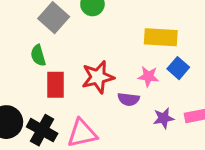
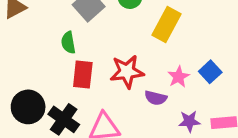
yellow rectangle: (161, 37) -> (167, 24), moved, turned -72
pink star: (148, 76) -> (179, 77), turned 30

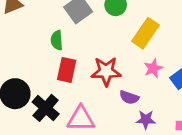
pink star: (179, 77) -> (153, 68), moved
purple star: (189, 121) -> (146, 120), moved

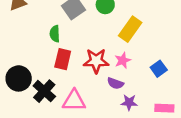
pink star: (153, 68) -> (123, 60), moved

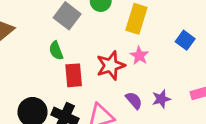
blue square: (159, 69) -> (185, 40), moved
purple semicircle: (115, 83) -> (134, 100), moved, turned -133

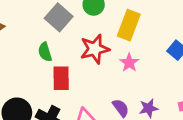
red star: (111, 65) -> (95, 49), moved

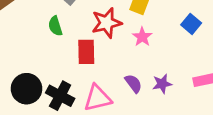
red rectangle: (61, 78) -> (86, 52), moved

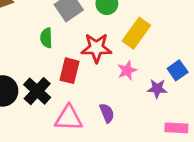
purple star: (162, 84) -> (157, 89), moved
black cross: (60, 96) -> (37, 91), moved

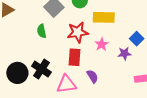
yellow rectangle: (136, 33) -> (104, 17), turned 65
red rectangle: (69, 71) -> (74, 57), moved

